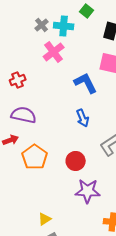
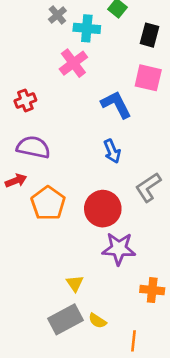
gray cross: (42, 25) -> (57, 15), moved
red circle: (76, 161) -> (103, 209), size x1.4
yellow triangle: (45, 219) -> (75, 283), moved, turned -32

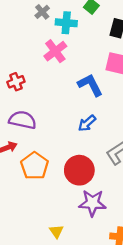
blue arrow: (112, 151) -> (87, 123), turned 72

